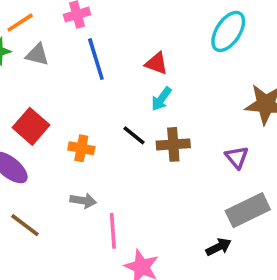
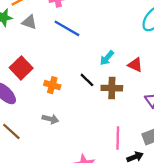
blue line: (96, 59) -> (67, 28), turned -48
red triangle: (156, 63) -> (135, 65), moved
pink line: (113, 231) -> (118, 138), moved

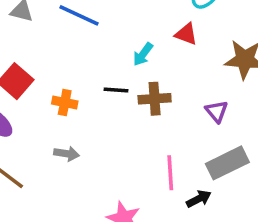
red triangle: (135, 65) -> (186, 34), moved
black line: (87, 80) -> (116, 90), turned -35

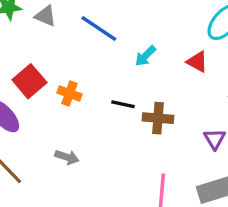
cyan arrow: (143, 54) -> (145, 56), moved
orange cross: (65, 103) -> (69, 93), moved

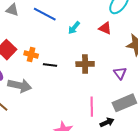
black line: (123, 104) -> (50, 65), moved
gray arrow: (67, 157) -> (20, 86), moved, size x1.6

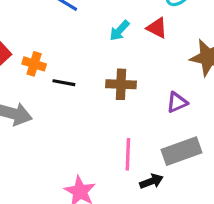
cyan arrow: (74, 28) -> (119, 31), moved
purple triangle: (120, 73) -> (177, 102), turned 40

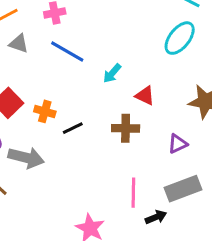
red triangle: (157, 28) -> (145, 96), moved
cyan arrow: (119, 31) -> (112, 73), moved
black line: (64, 83) -> (73, 128), turned -35

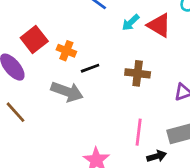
red triangle: (145, 96) -> (159, 25), moved, size x1.4
gray arrow: (26, 158) -> (67, 92), moved

